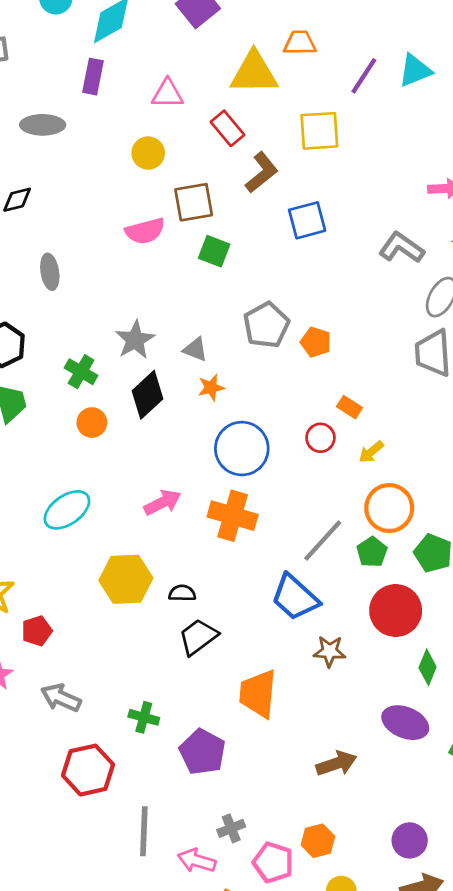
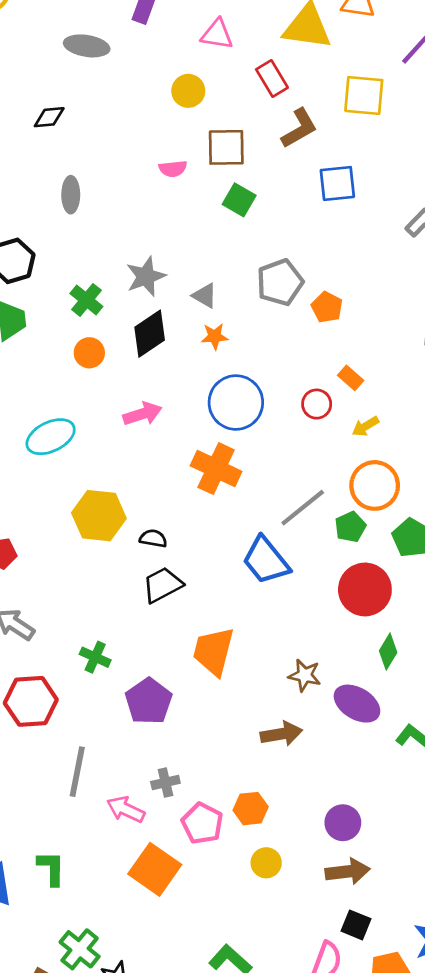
pink semicircle: (145, 231) -> (173, 169), size x0.7
pink arrow: (162, 502) -> (142, 414), moved
brown star: (330, 651) -> (305, 675), moved

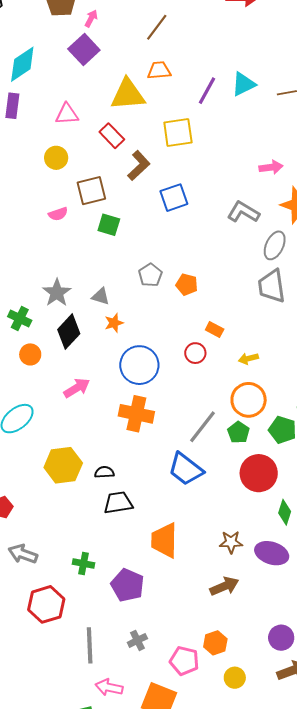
gray pentagon: (280, 282) -> (150, 275), size x0.7
yellow arrow: (365, 426) -> (248, 359), moved, turned 30
black trapezoid: (162, 585) -> (118, 503), turned 32
gray cross: (165, 782) -> (137, 640), moved
pink arrow: (126, 809) -> (109, 687), moved

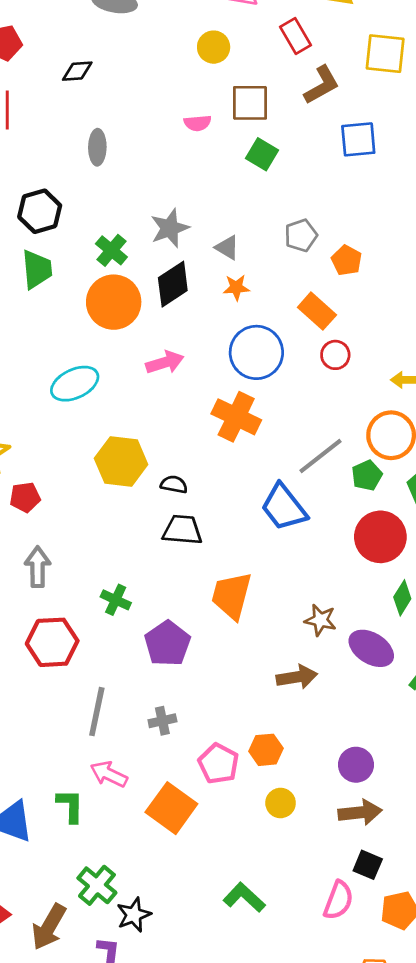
orange rectangle: (215, 330) -> (317, 311), moved, size x1.5
orange circle: (30, 354) -> (114, 302), size x1.8
gray arrow: (23, 554) -> (38, 567), turned 56

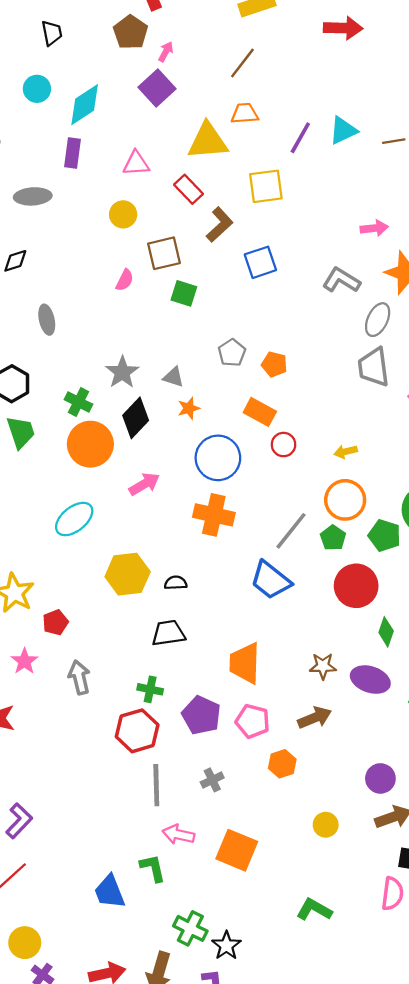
pink semicircle: (198, 123) -> (125, 280), turned -45
black trapezoid: (182, 530) -> (168, 633), moved
red hexagon: (52, 642) -> (137, 731), moved
orange hexagon: (266, 750) -> (282, 764), moved
pink pentagon: (218, 764) -> (253, 721), moved

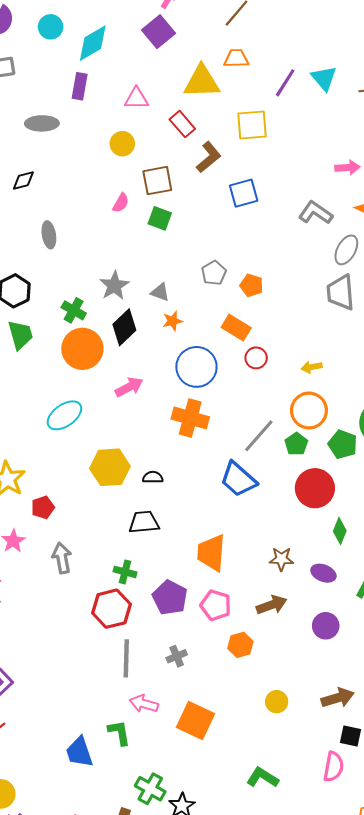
cyan triangle: (343, 130) -> (324, 78), turned -48
green square: (184, 293) -> (160, 218), moved
purple ellipse: (370, 680) -> (323, 573), size x0.7
purple circle: (380, 778) -> (326, 626), moved

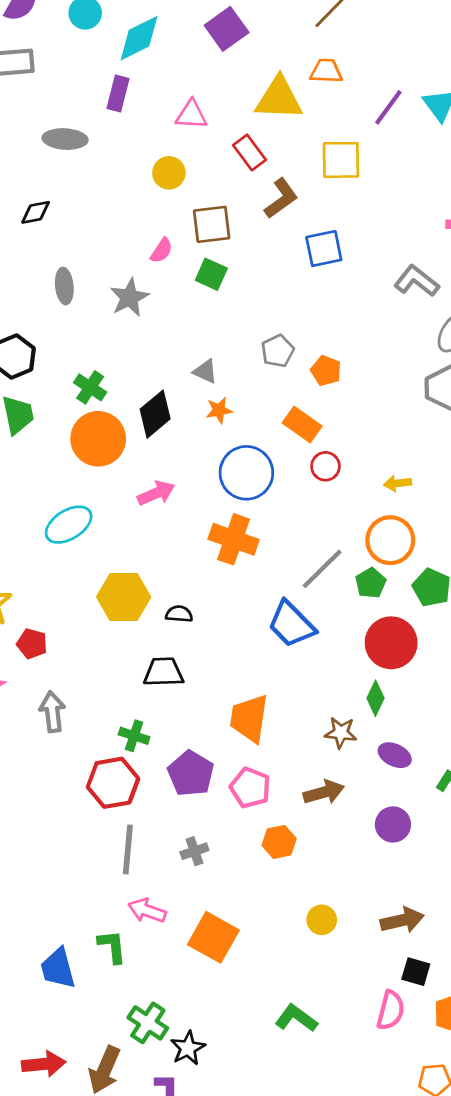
gray star: (114, 286) -> (129, 297), moved
red pentagon: (43, 507) -> (32, 644), turned 30
green diamond: (340, 531) -> (376, 698), moved

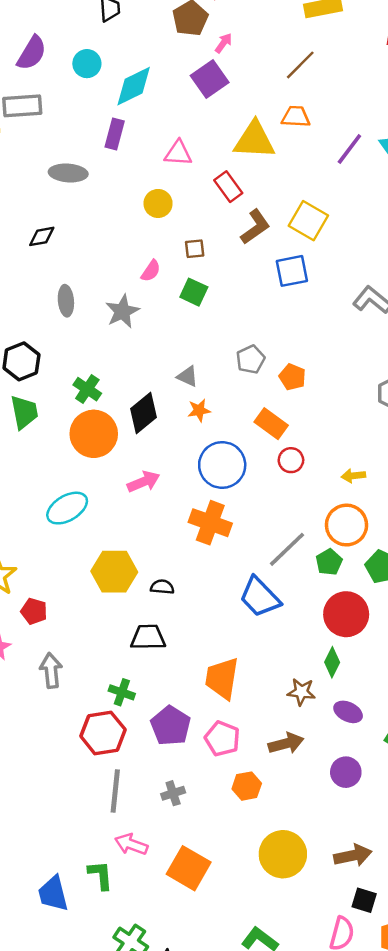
yellow square: (341, 160) -> (308, 221), moved, turned 30
brown square: (212, 224) -> (195, 249), size x0.6
yellow circle: (322, 920) -> (283, 854), size x1.8

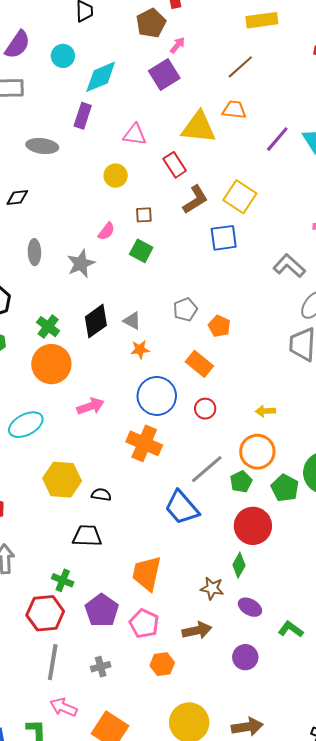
black diamond: (144, 413) -> (96, 321), moved
red circle: (291, 460) -> (205, 409), moved

